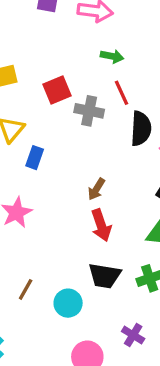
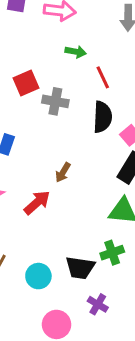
red line: (122, 93) -> (103, 77), moved
red arrow: (101, 225) -> (37, 203), moved, turned -112
black trapezoid: (105, 276) -> (80, 268), moved

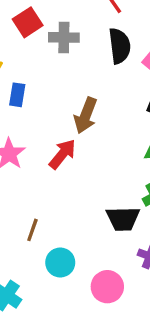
brown arrow: (63, 172) -> (86, 115), size x1.5
cyan circle: (38, 276) -> (60, 262), moved

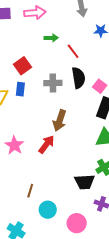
gray cross: (64, 37) -> (53, 83), moved
blue rectangle: (17, 95) -> (20, 89), moved

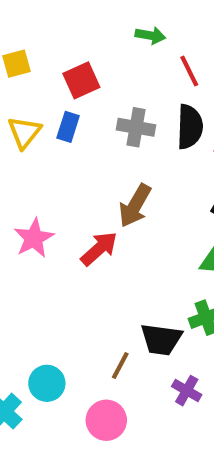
brown line: (30, 191) -> (120, 365), moved
cyan circle: (48, 210) -> (47, 383), moved
pink circle: (77, 223) -> (106, 420), moved

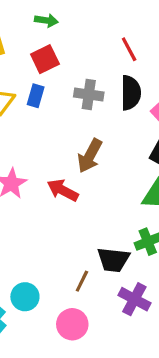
green arrow: (150, 35) -> (46, 20), moved
red arrow: (99, 249) -> (63, 190), turned -108
purple cross: (187, 391) -> (134, 299), size x1.4

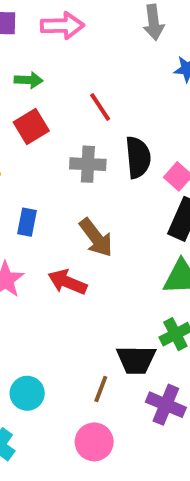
red line: (129, 49) -> (100, 107), moved
blue rectangle: (36, 96) -> (27, 222), moved
brown arrow: (90, 156) -> (96, 238), turned -60
cyan circle: (25, 297) -> (27, 393), moved

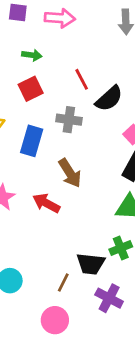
black semicircle: (138, 157) -> (109, 99), moved, turned 48
blue rectangle: (27, 222) -> (32, 141), moved, size x1.5

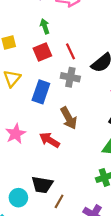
green arrow: (32, 55) -> (45, 26), turned -120
red line: (82, 79) -> (71, 51), moved
black trapezoid: (91, 264) -> (42, 185), moved

